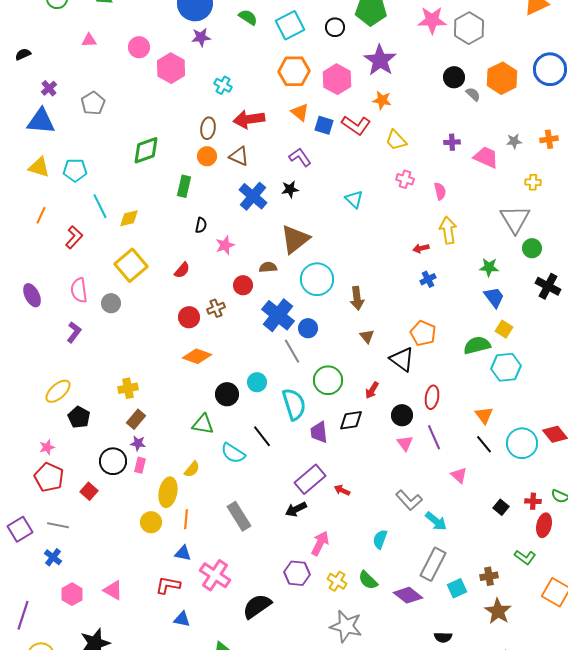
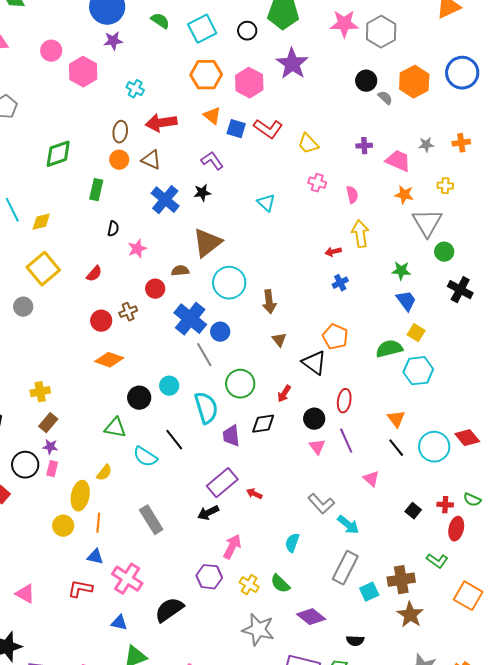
orange star: (382, 100) -> (404, 195), moved
brown cross: (489, 576) -> (401, 580), size x1.5
purple diamond: (408, 595) -> (311, 617), moved
blue triangle: (182, 619) -> (119, 623), moved

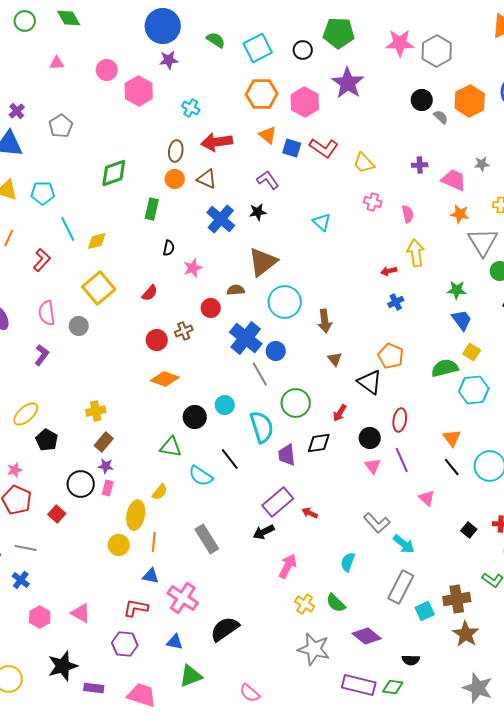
purple hexagon: (209, 577) -> (125, 644), moved

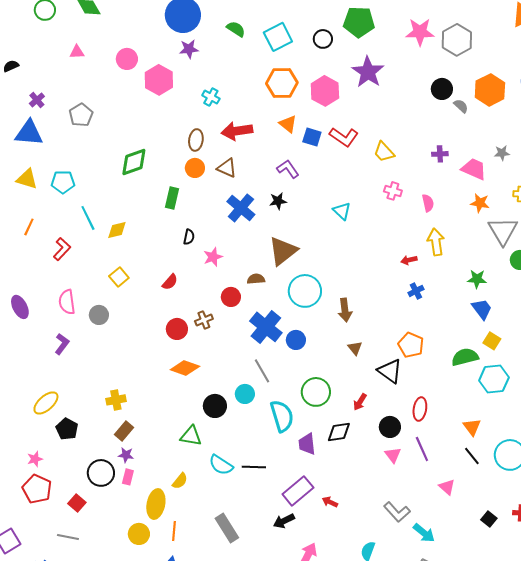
yellow square: (99, 288) -> (119, 277), size x0.6
gray line: (260, 374) -> (262, 371), moved
black line: (230, 459) -> (254, 467), moved, turned -50
gray line: (26, 548) -> (68, 537), moved

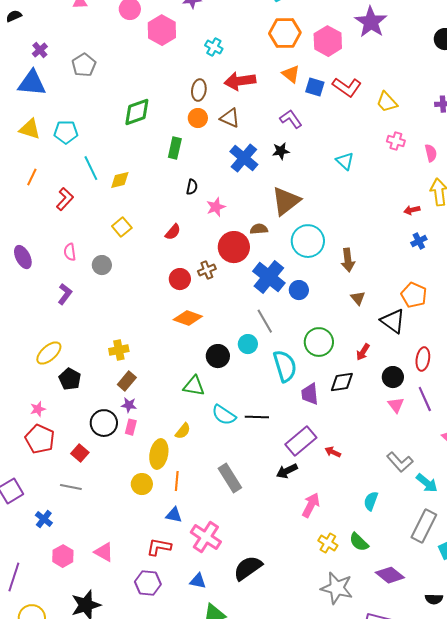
red circle: (231, 297) -> (234, 247), size x1.6
pink semicircle: (67, 302) -> (70, 252), size x0.7

